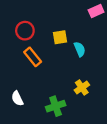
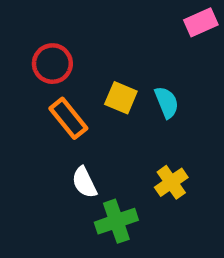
yellow square: (60, 37) -> (121, 98), moved, turned 32
white semicircle: (17, 98) -> (84, 182), moved

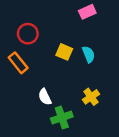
pink rectangle: (201, 22) -> (87, 12), moved
orange rectangle: (68, 118) -> (18, 63), moved

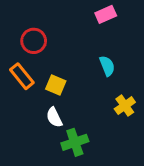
yellow square: (64, 52) -> (56, 85), moved
yellow cross: (91, 97) -> (125, 106), moved

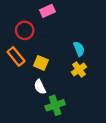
pink rectangle: (106, 14) -> (47, 11), moved
yellow cross: (125, 106) -> (79, 69), moved

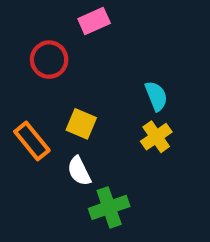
orange rectangle: (16, 56) -> (32, 141), moved

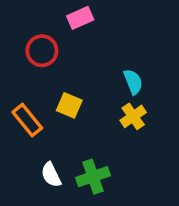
white semicircle: (79, 171) -> (51, 175), moved

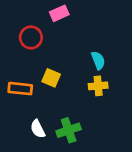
yellow cross: (133, 116) -> (98, 86), turned 30
orange rectangle: (27, 120) -> (20, 89), turned -45

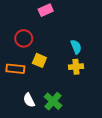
red circle: (31, 37) -> (24, 38), moved
green cross: (69, 130) -> (53, 101), turned -30

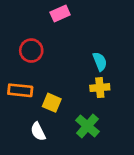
yellow square: (39, 60) -> (52, 103), moved
green cross: (53, 101) -> (87, 126), moved

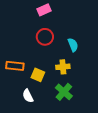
red circle: (31, 51) -> (45, 37), moved
yellow cross: (100, 88) -> (63, 67), moved

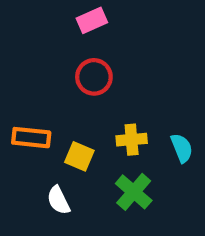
cyan semicircle: (73, 45) -> (182, 148), moved

